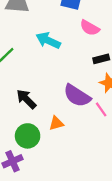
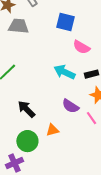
cyan arrow: (48, 40) -> (64, 72), moved
purple semicircle: (77, 96) -> (70, 106), size x0.7

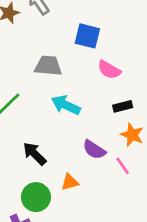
gray trapezoid: (18, 26) -> (48, 66), moved
cyan arrow: (64, 72) -> (66, 105), moved

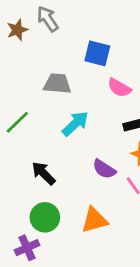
cyan arrow: (66, 105) -> (75, 124), turned 112
orange triangle: (70, 182) -> (95, 220), moved, size x1.5

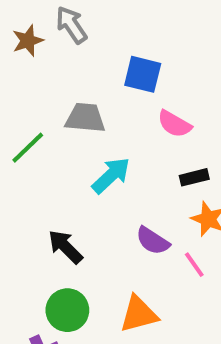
green line: (17, 122) -> (28, 148), moved

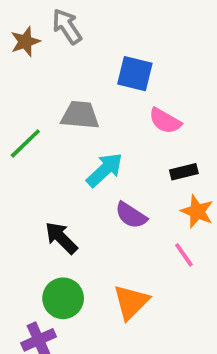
purple semicircle: (153, 241) -> (131, 215), moved
orange triangle: (139, 314) -> (131, 302), turned -30

